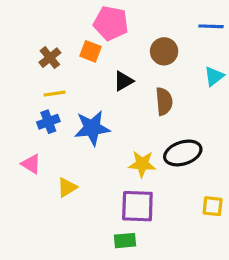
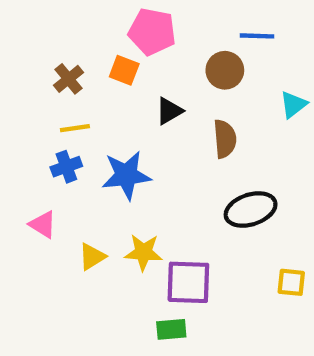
blue line: (211, 26) -> (257, 36), moved
yellow star: (142, 164) -> (143, 252), moved

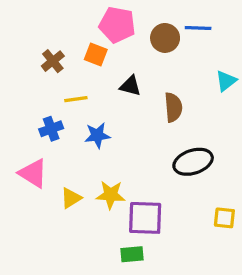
brown circle: (225, 70) -> (165, 38), moved
black triangle: (169, 111) -> (130, 86), turned 45
yellow line: (75, 128) -> (76, 99), moved
blue star: (126, 175) -> (97, 135), size x0.7
pink triangle: (43, 224) -> (33, 173), size x1.4

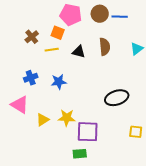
brown circle: (165, 38) -> (100, 14), moved
yellow line: (76, 99) -> (52, 50), moved
brown semicircle: (173, 107) -> (105, 47), moved

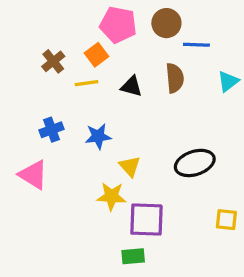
blue line: (120, 17) -> (196, 45), moved
orange square: (58, 33) -> (96, 55), turned 32
yellow triangle: (43, 120) -> (130, 166), moved, turned -40

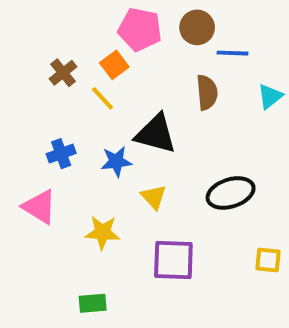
yellow line: (86, 83) -> (102, 98), turned 55
black triangle: (131, 86) -> (156, 134), moved, size x1.6
yellow star: (111, 196) -> (102, 232), moved
green rectangle: (133, 256) -> (93, 303), moved

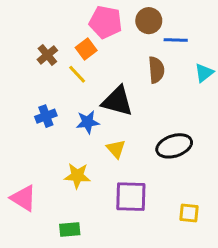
pink triangle: (39, 207) -> (24, 198), moved
yellow square: (268, 260) -> (189, 213), moved

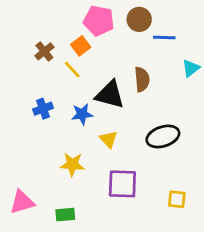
brown semicircle: (156, 70) -> (142, 79), moved
pink triangle: (24, 198) -> (22, 202), moved, turned -48

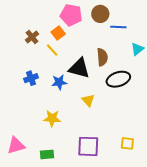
black ellipse: (163, 136) -> (118, 79), moved
yellow triangle: (109, 139) -> (88, 100), moved
purple square: (122, 184) -> (88, 146), moved

